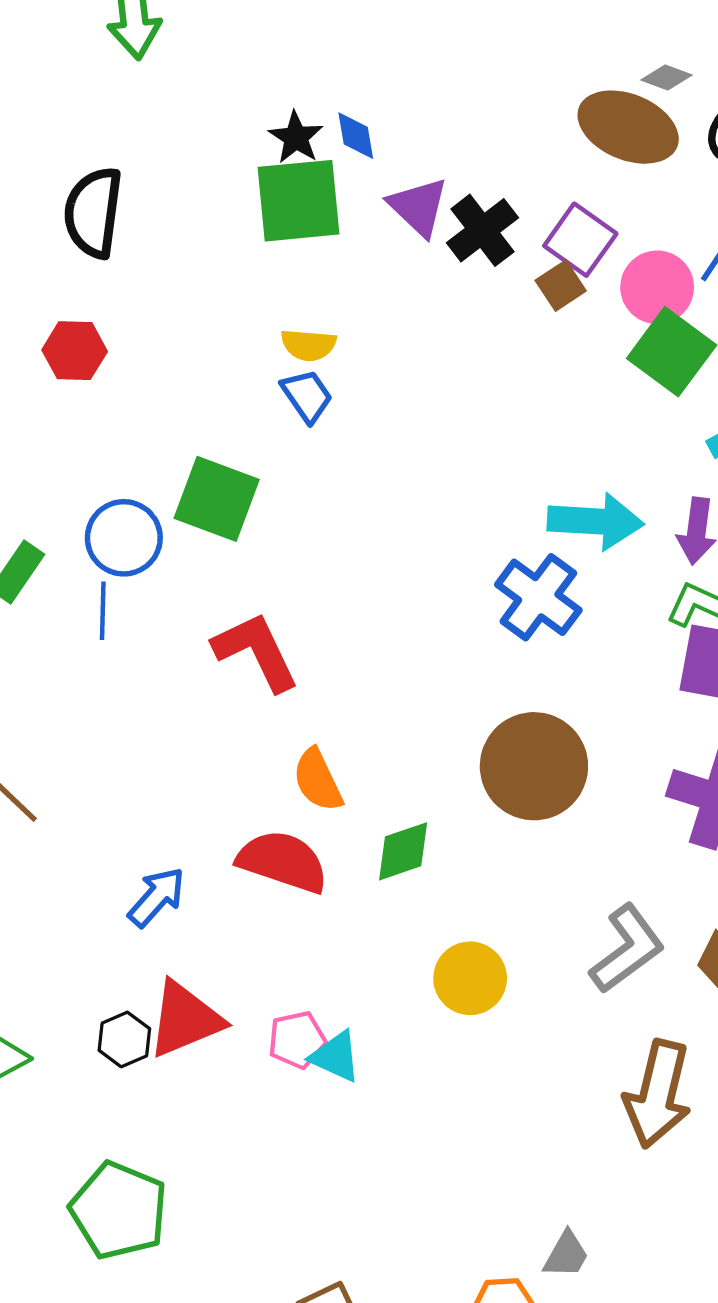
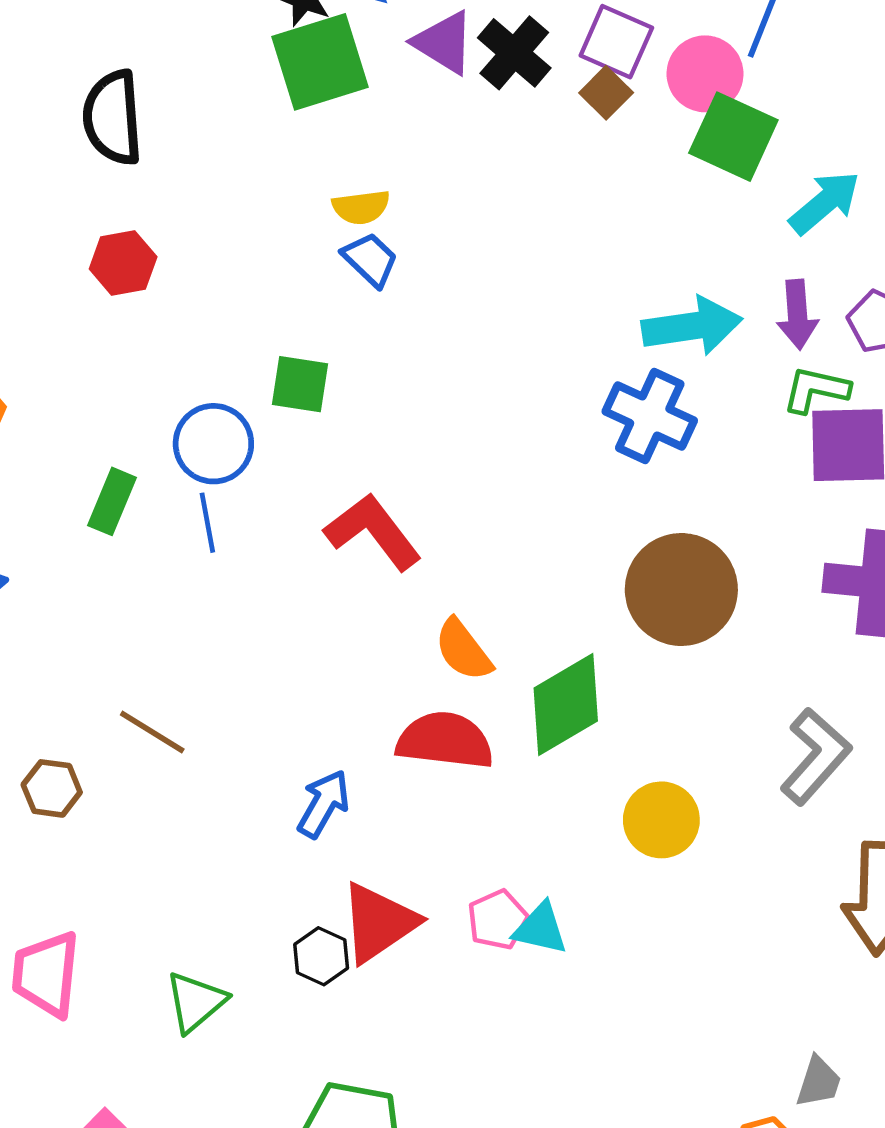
green square: (217, 499) -> (300, 384), size x0.7
green diamond: (403, 851) -> (566, 704), size x1.5

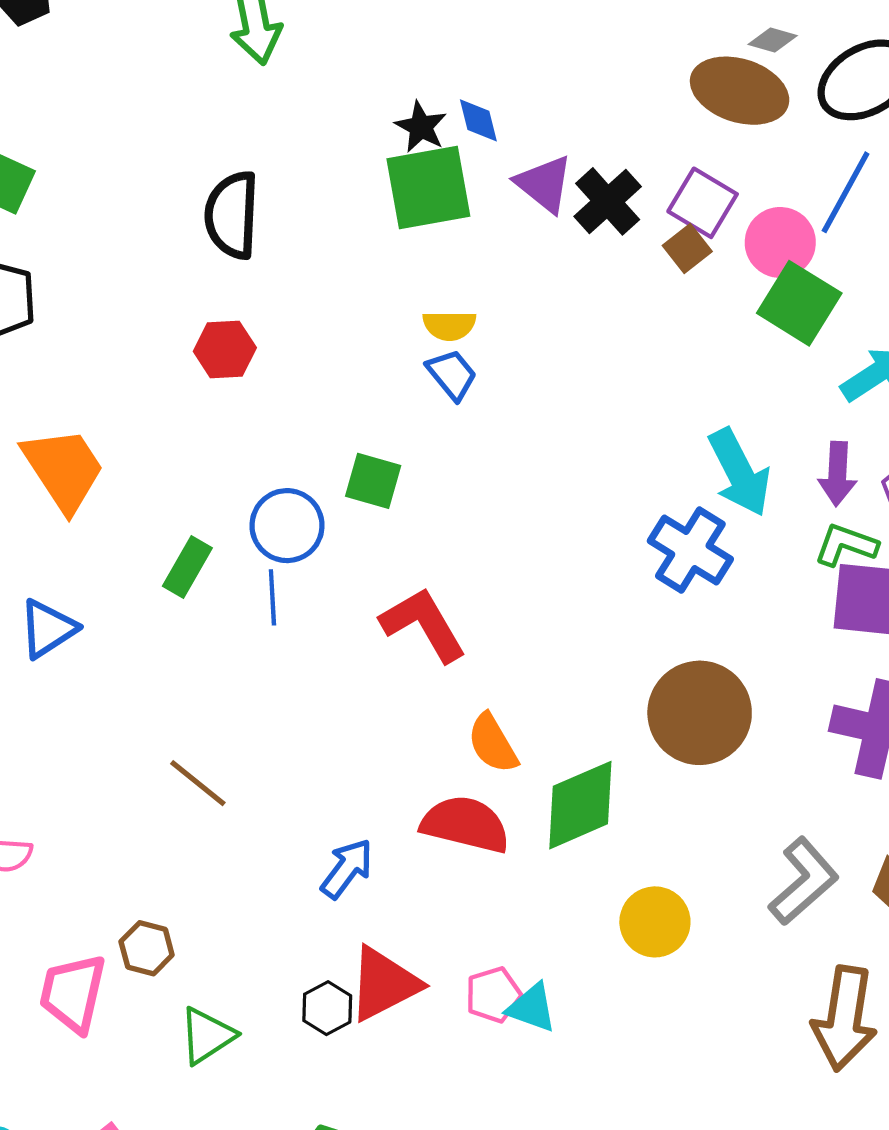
cyan arrow: (692, 326) -> (739, 472), turned 64
brown hexagon: (52, 788) -> (147, 948), moved

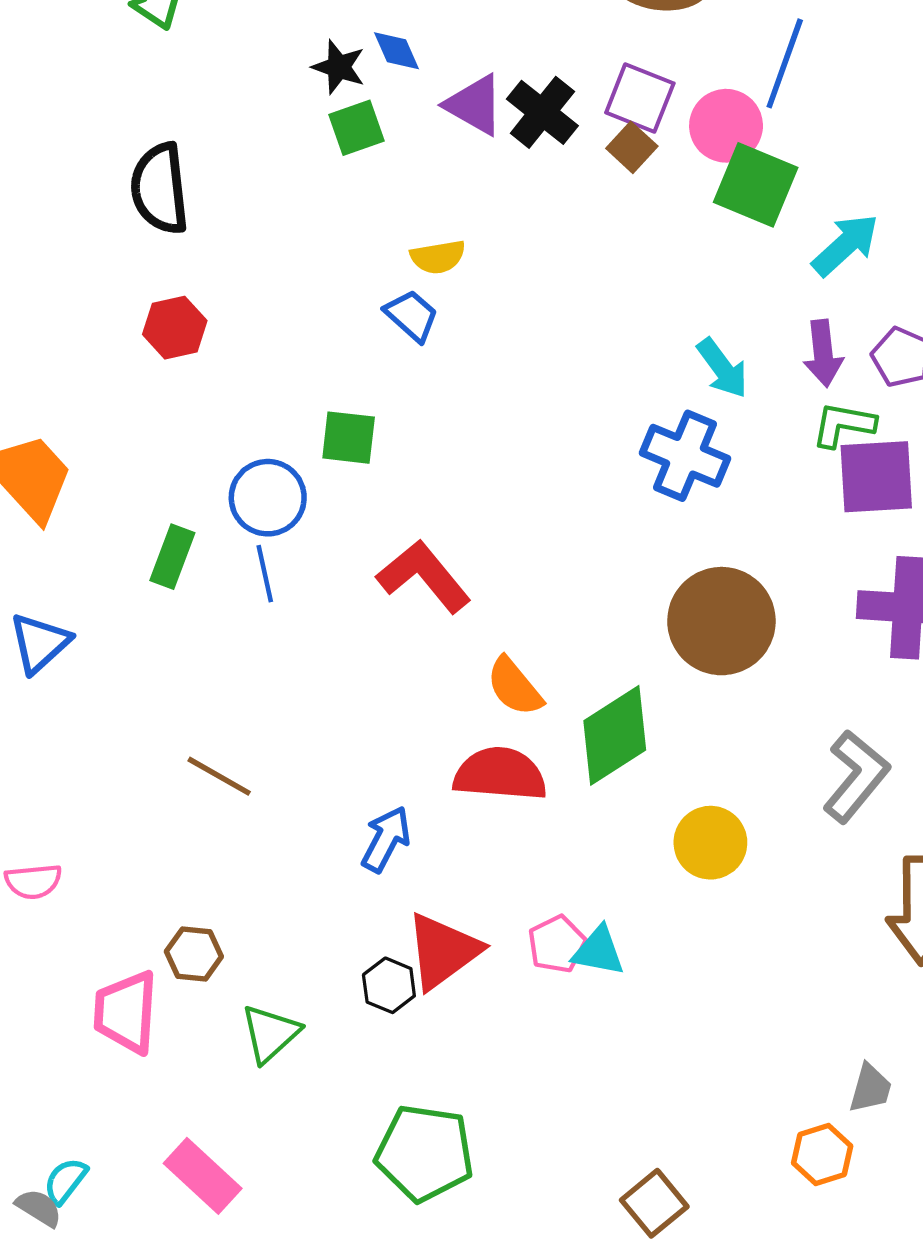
green square: (428, 187) -> (356, 128), size x0.6
yellow semicircle: (449, 325) -> (438, 257), moved
cyan arrow: (739, 472) -> (722, 368), size x0.7

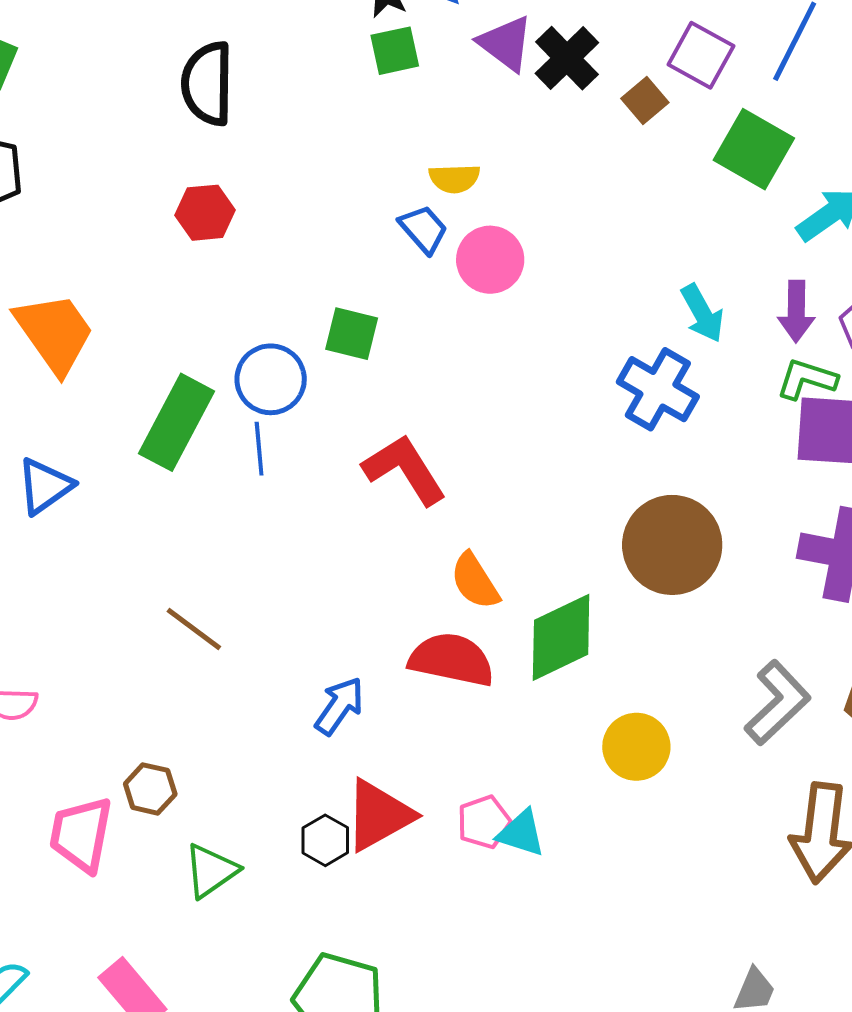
purple square: (640, 98) -> (701, 55), moved
pink circle: (726, 126) -> (490, 260), moved
green rectangle: (172, 557) -> (176, 422), size x1.6

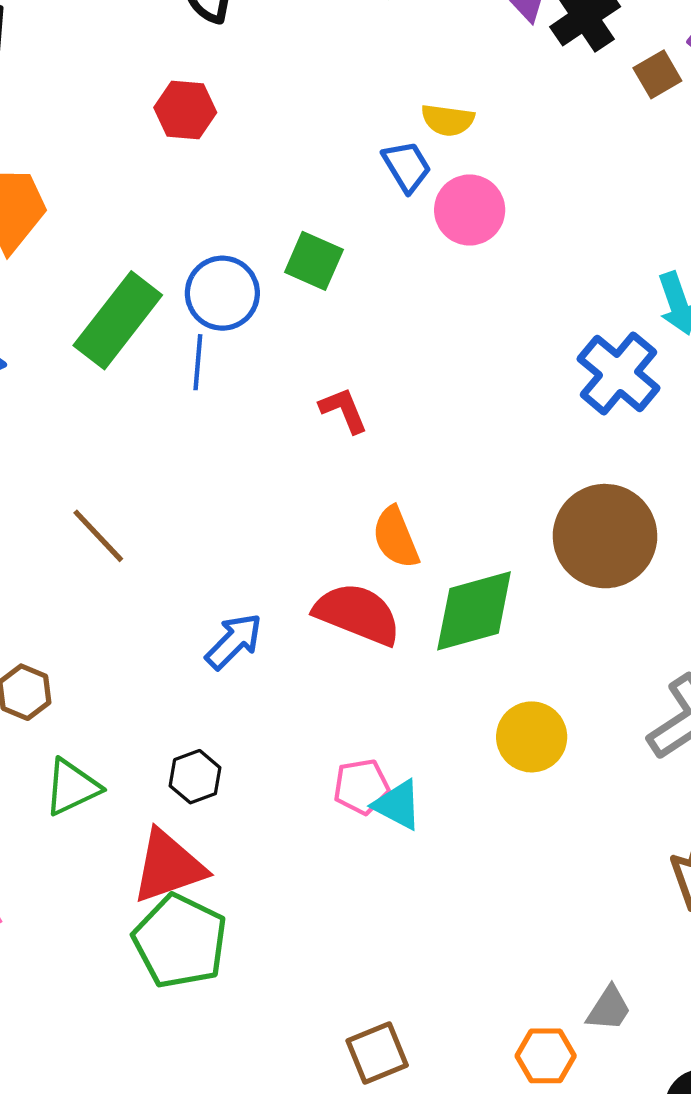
red L-shape: (405, 470) -> (344, 410), size x0.6
red triangle: (379, 815) -> (168, 867), moved

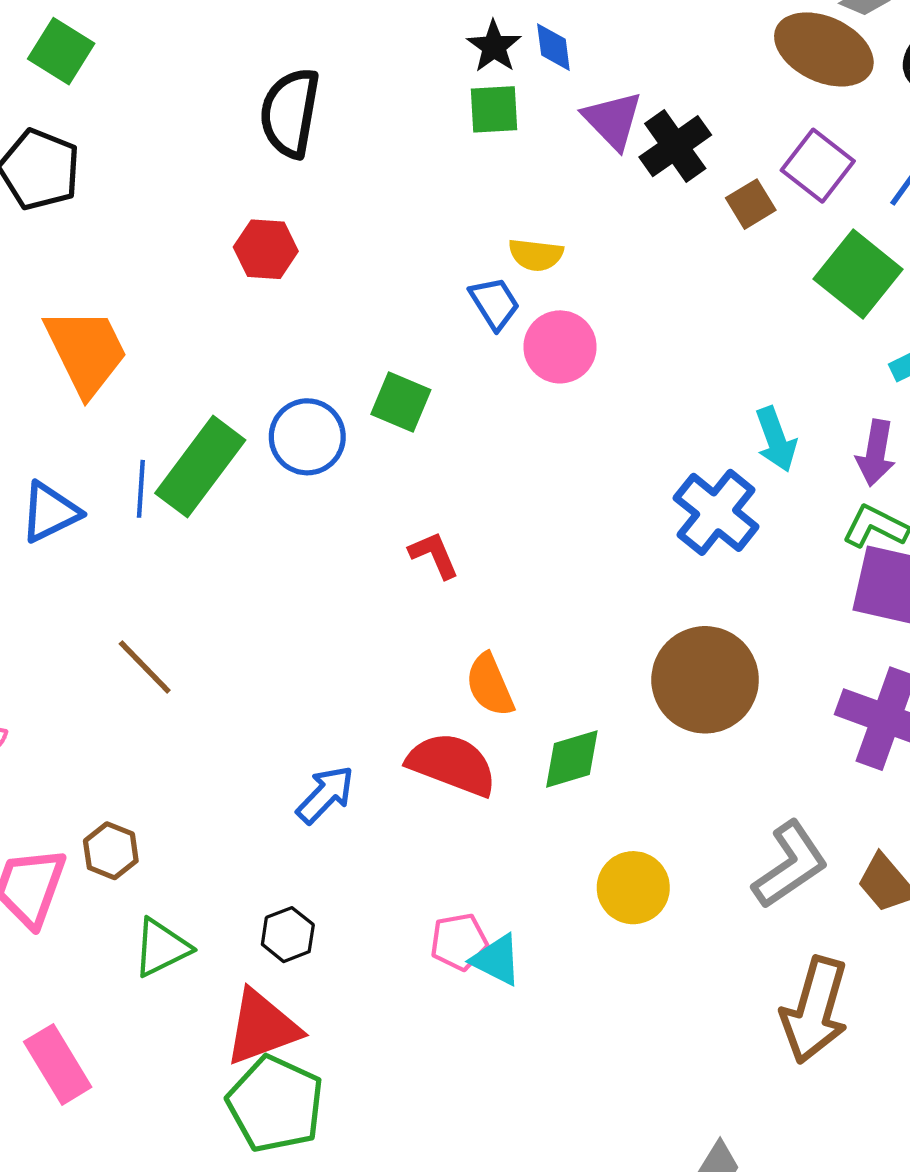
blue line: (198, 362) -> (141, 489), moved
brown line: (98, 536) -> (145, 667), moved
green diamond: (474, 611) -> (572, 759), size x0.7

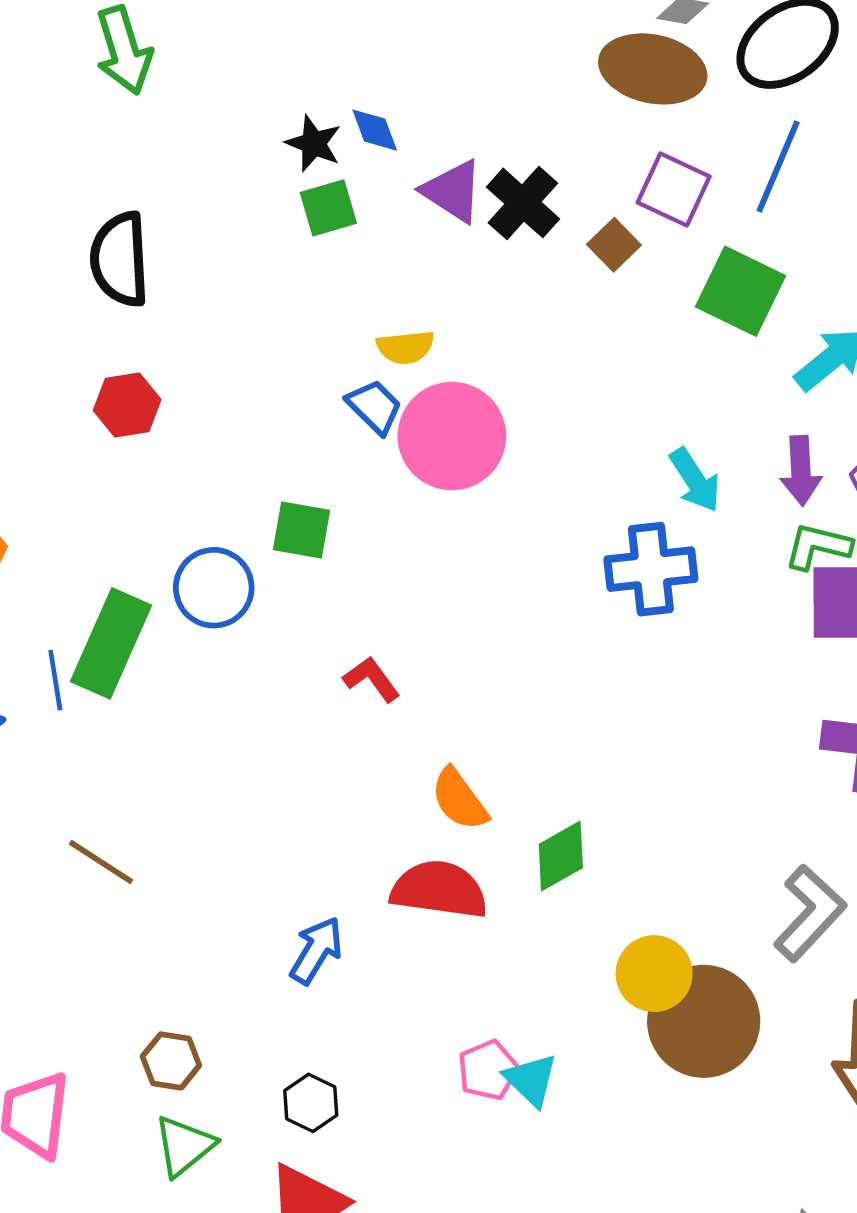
pink circle: (560, 347) -> (452, 436), size x1.4
blue cross: (716, 512) -> (651, 569), turned -32
brown circle: (705, 680) -> (704, 1021), moved
brown hexagon: (111, 851) -> (171, 1061), moved
cyan triangle: (497, 960) -> (531, 1080), turned 30

